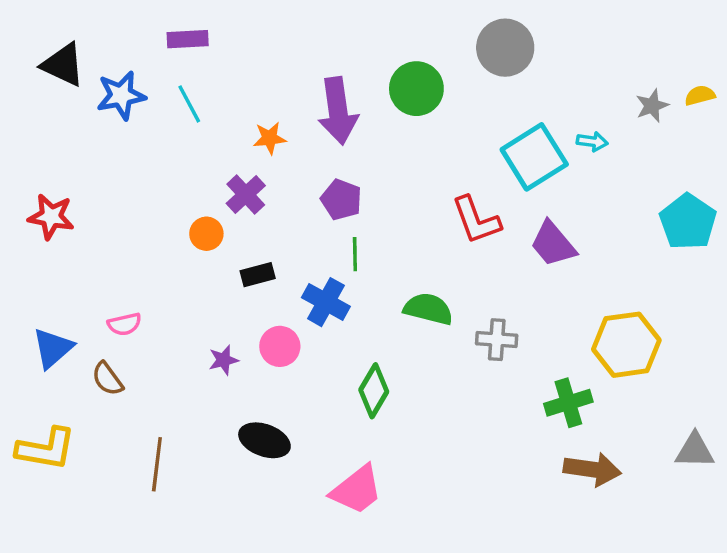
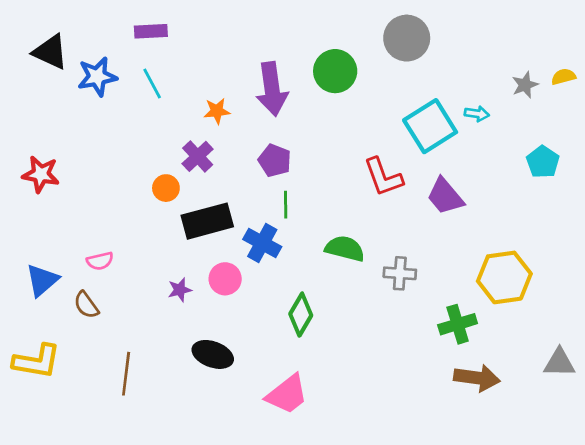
cyan pentagon: (688, 222) -> (543, 162), moved, size x0.7
black rectangle: (258, 275) -> (207, 221), size x1.8

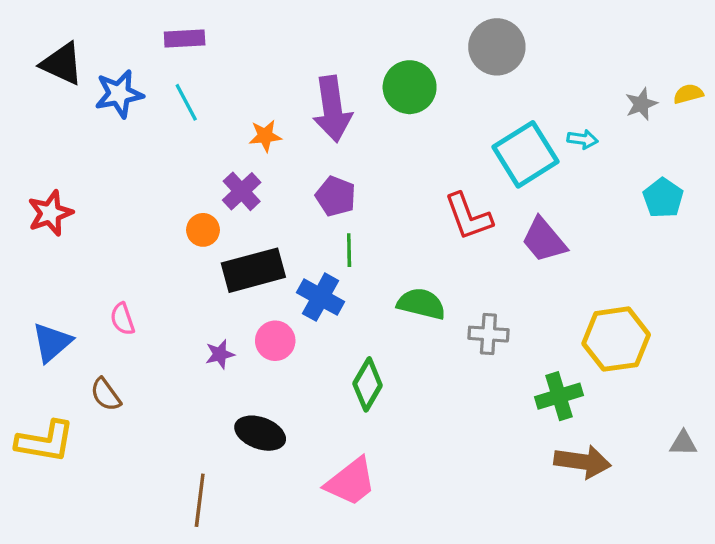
red star: (41, 174) -> (50, 213), turned -30
pink semicircle: (100, 261) -> (122, 319), turned 84
brown semicircle: (86, 305) -> (106, 394), moved
gray triangle: (559, 363) -> (683, 443), size x0.7
brown line: (126, 374) -> (200, 500), moved

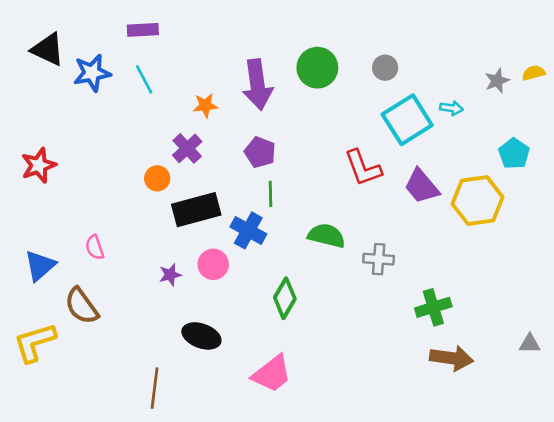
gray circle: (497, 47) -> (385, 68), moved, size x0.6
yellow hexagon: (616, 339) -> (478, 201), moved
brown semicircle: (106, 394) -> (82, 306), size x1.4
yellow L-shape: (45, 441) -> (35, 342), turned 153

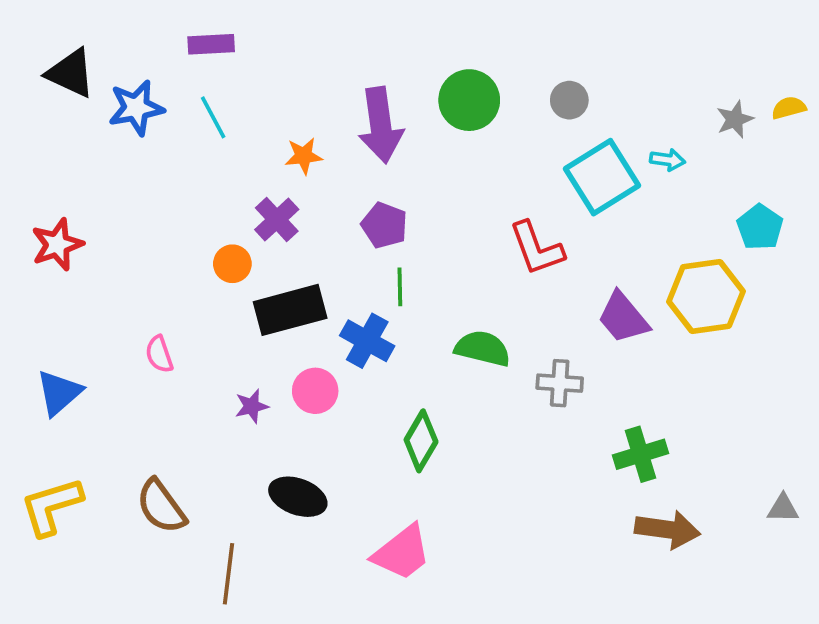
purple trapezoid: (422, 186) -> (623, 318), moved
pink semicircle: (95, 247) -> (159, 354), moved
brown semicircle: (82, 306) -> (161, 506), moved

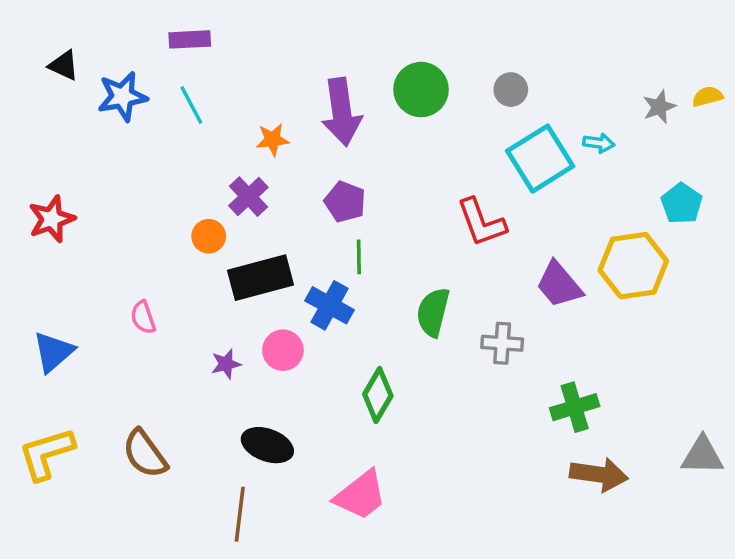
black triangle: (71, 73) -> (64, 65), size x0.7
green semicircle: (483, 348) -> (433, 312), turned -90
gray triangle: (783, 508) -> (702, 455), size x1.5
brown line: (229, 574) -> (240, 514), moved

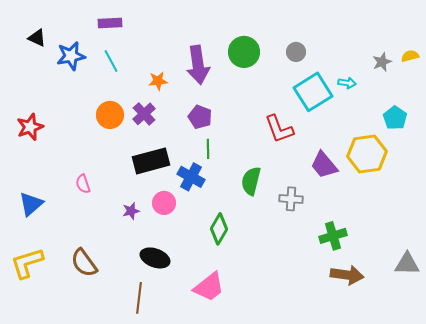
orange circle: (209, 236) -> (110, 115), moved, size x1.4

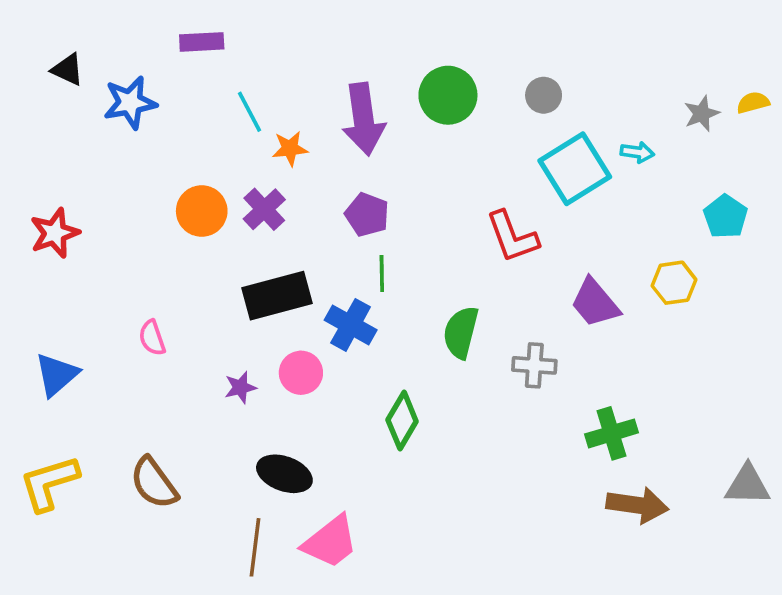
cyan line: (111, 61) -> (249, 112), moved
yellow hexagon: (367, 154) -> (674, 283), size x0.6
pink trapezoid: (209, 287) -> (330, 542), moved

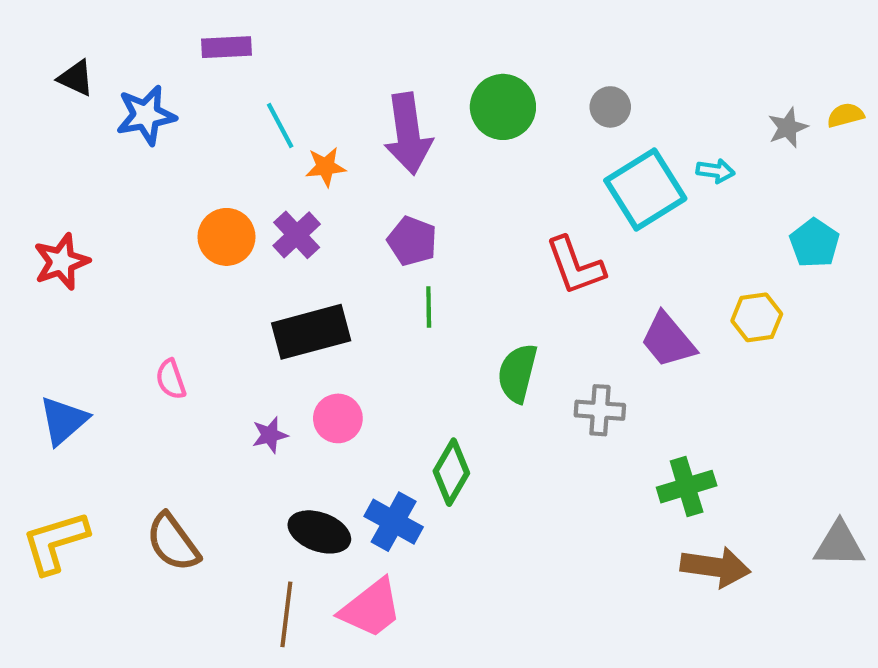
blue cross: (351, 325) -> (394, 522), moved

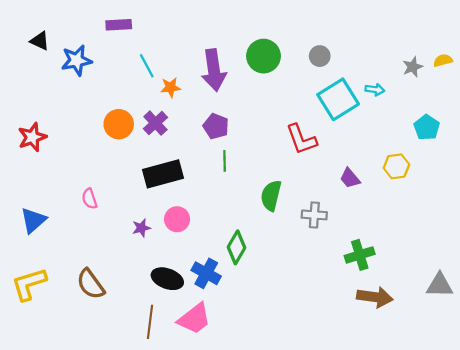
purple trapezoid: (668, 340) -> (350, 178), size x0.7

